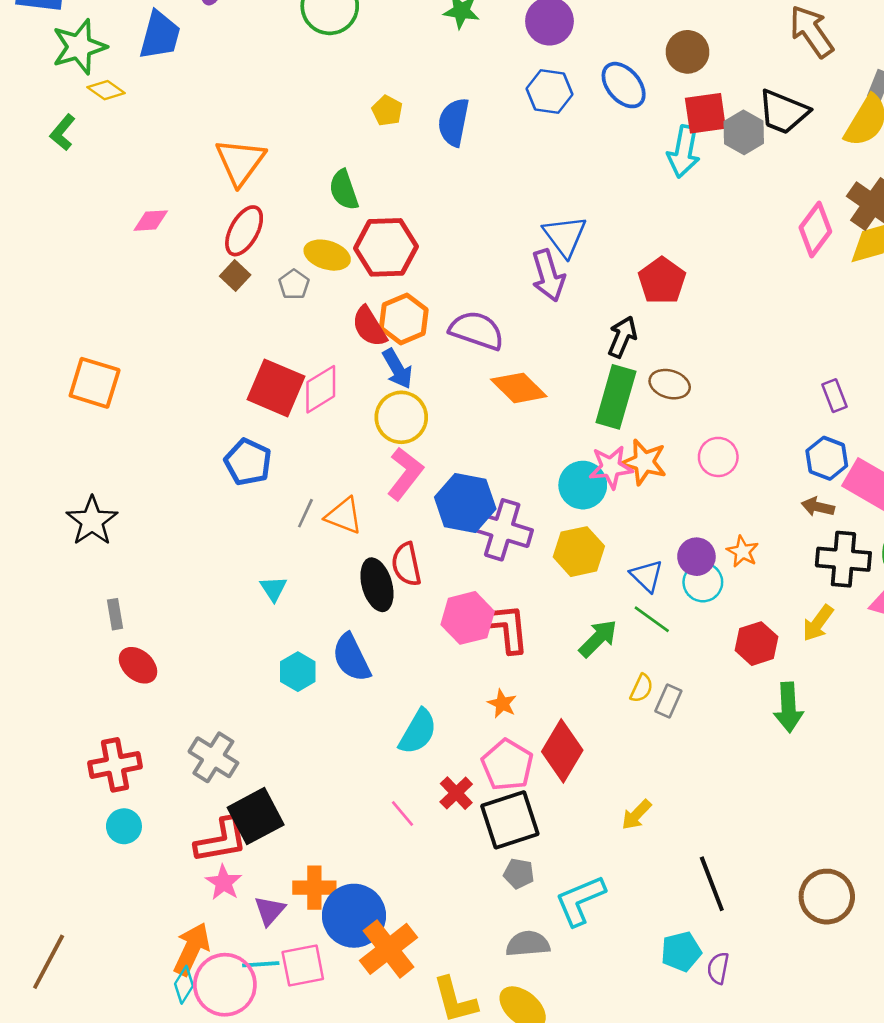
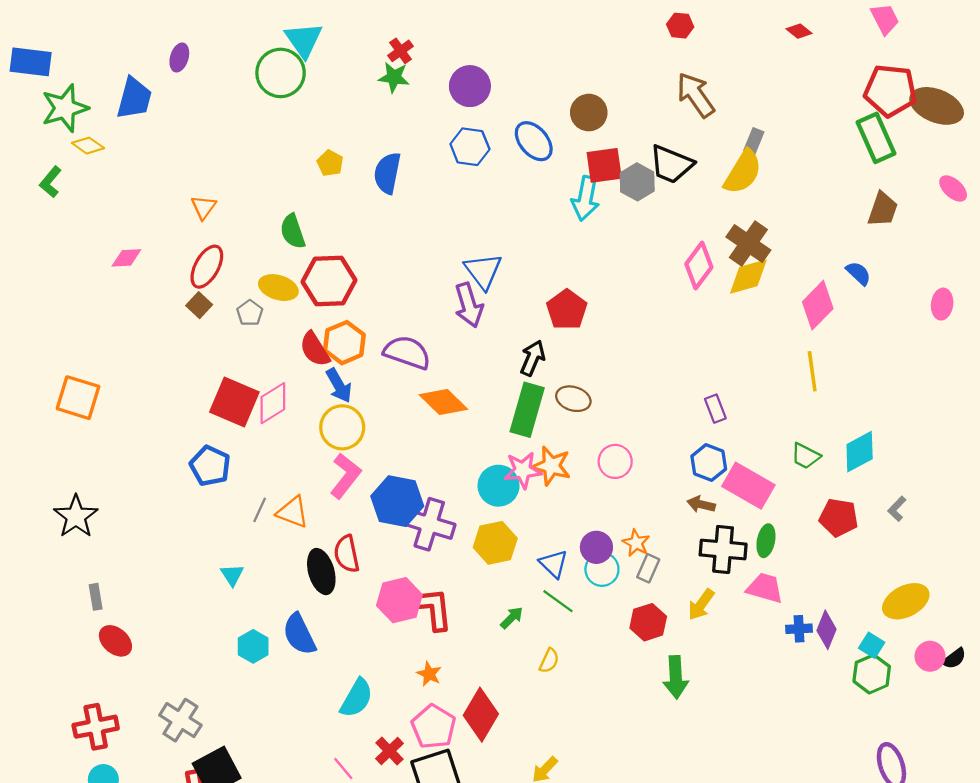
orange triangle: (240, 162) -> (204, 207), size x0.6
green arrow: (598, 638) -> (512, 618), size x0.7
gray rectangle: (668, 701) -> (648, 568), moved

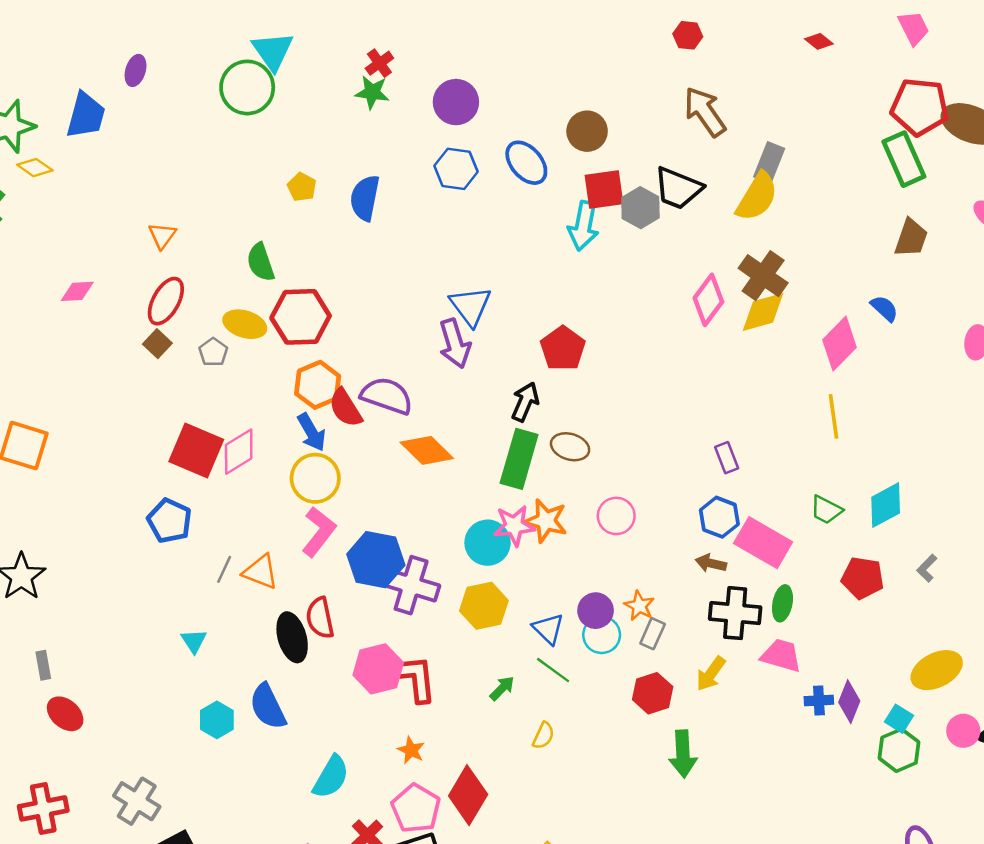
gray rectangle: (754, 141) -> (769, 163), size x1.4
red semicircle: (315, 349) -> (346, 408), moved

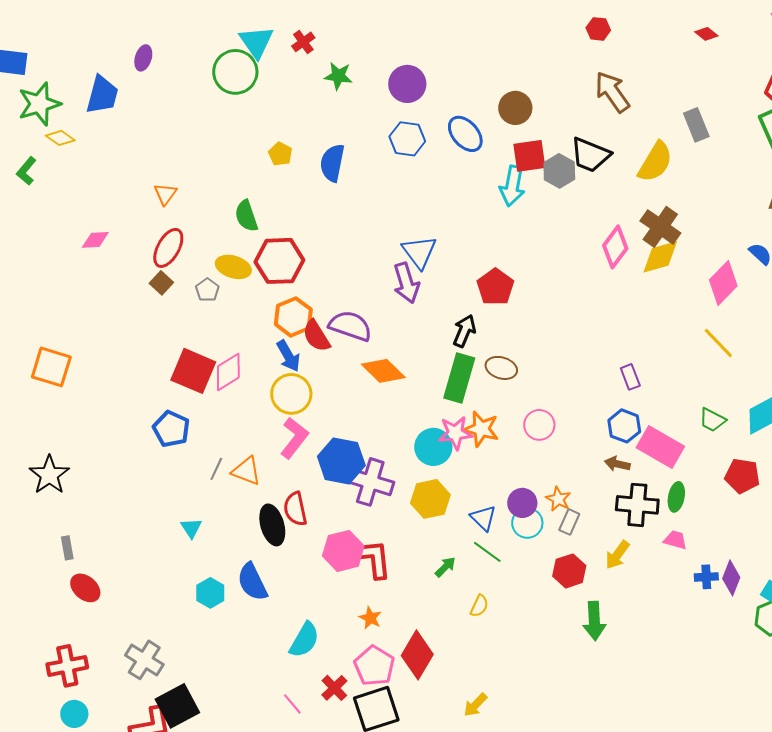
red cross: (379, 63) -> (303, 42), moved
gray rectangle: (769, 163) -> (696, 125), moved, turned -44
yellow line: (833, 416) -> (718, 343), turned -36
pink trapezoid: (781, 656) -> (675, 540), size x0.7

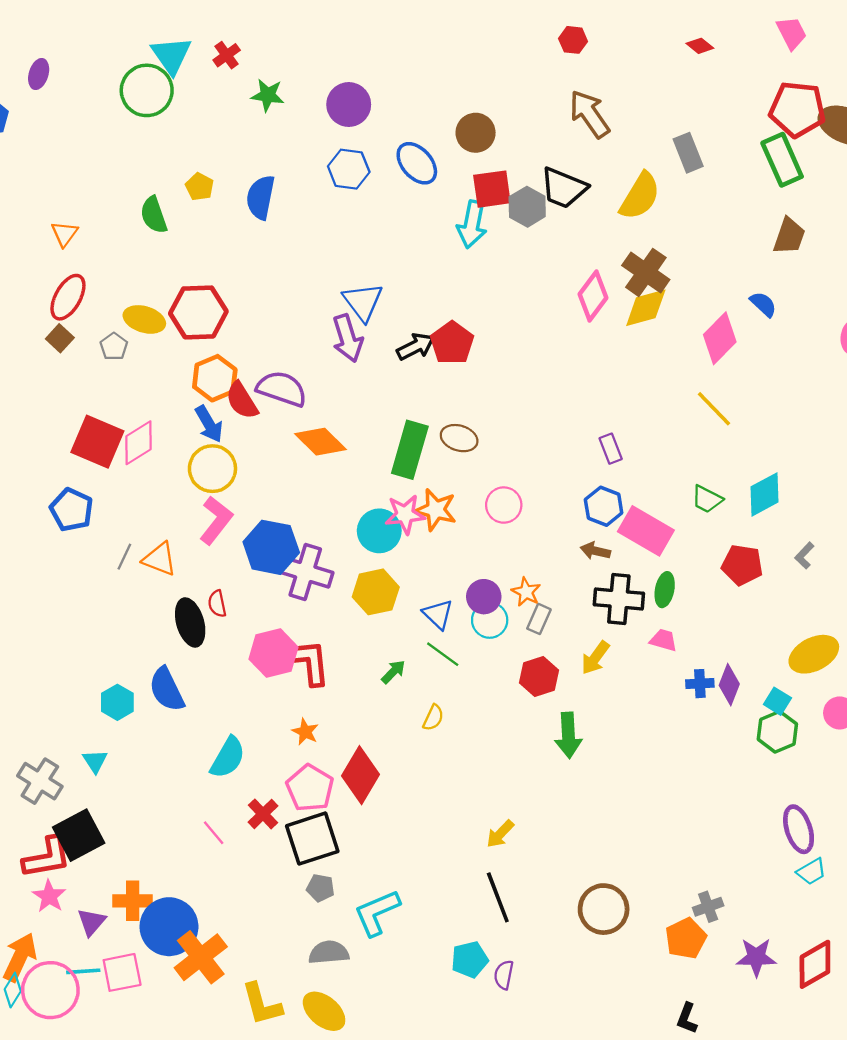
green semicircle: (246, 216) -> (154, 215), moved
black arrow: (464, 331) -> (416, 346), moved, turned 40
red semicircle: (295, 509) -> (217, 604), size x0.7
cyan triangle: (191, 528) -> (95, 761), moved
yellow arrow: (475, 705) -> (500, 834), moved

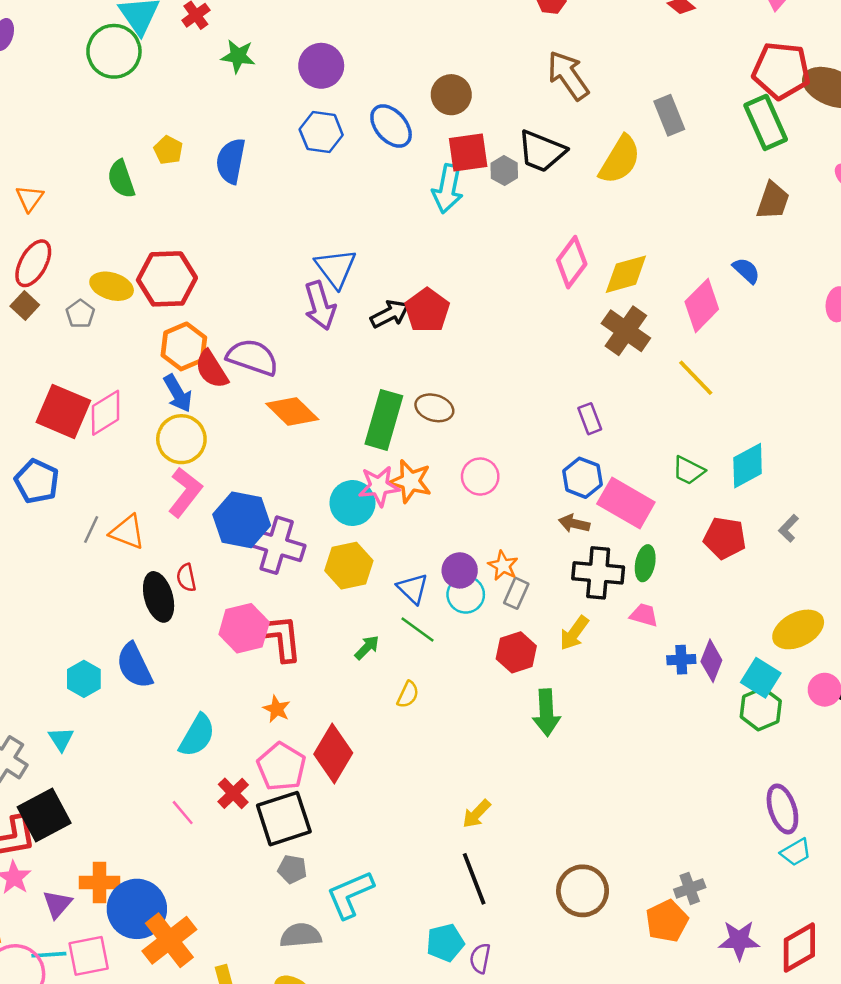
gray hexagon: (527, 207) -> (504, 171), size x0.7
brown cross: (646, 272) -> (626, 331), moved
cyan square: (777, 701) -> (761, 678), size x1.4

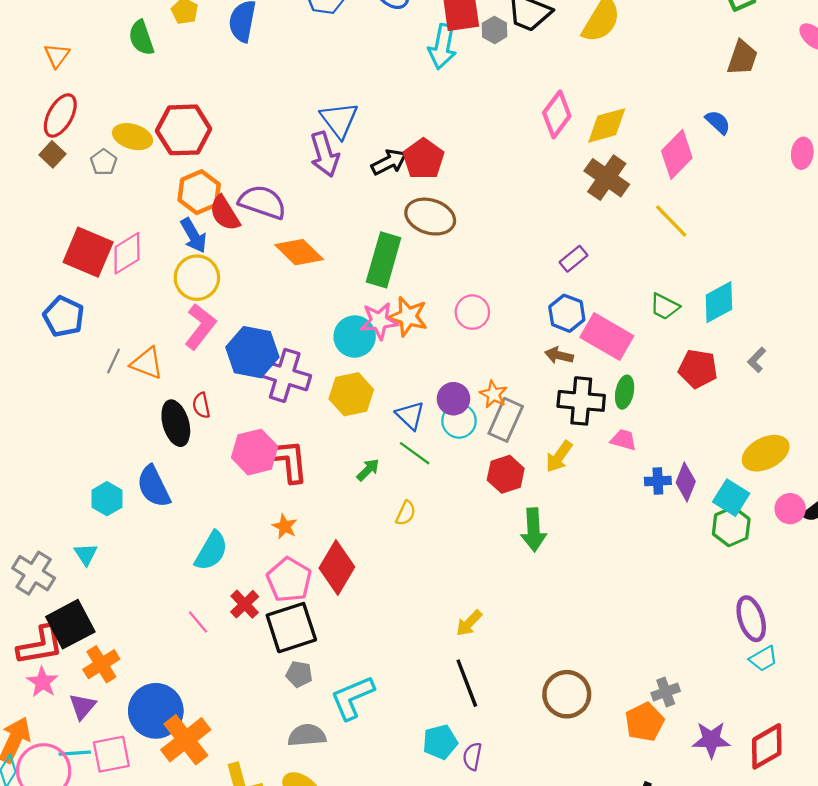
brown ellipse: (434, 408) -> (430, 217), moved, size x1.4
purple rectangle: (590, 419) -> (573, 259), turned 72
gray rectangle: (516, 593) -> (506, 420), size x1.5
orange cross: (100, 882) -> (101, 664), moved, turned -32

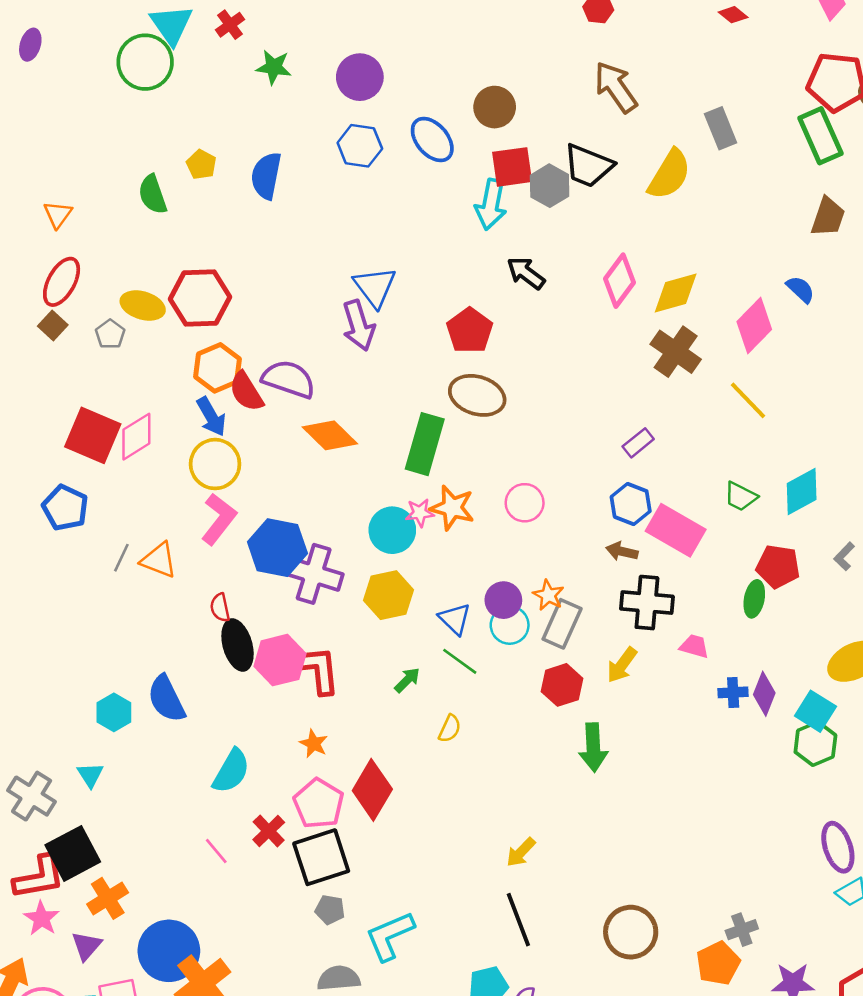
gray hexagon: (495, 30) -> (550, 186), size x1.4
black arrow: (389, 162) -> (526, 273), moved, turned -116
pink star: (379, 321) -> (420, 513), size x0.7
green ellipse: (625, 392) -> (754, 599), moved
black ellipse: (176, 423) -> (238, 645), moved

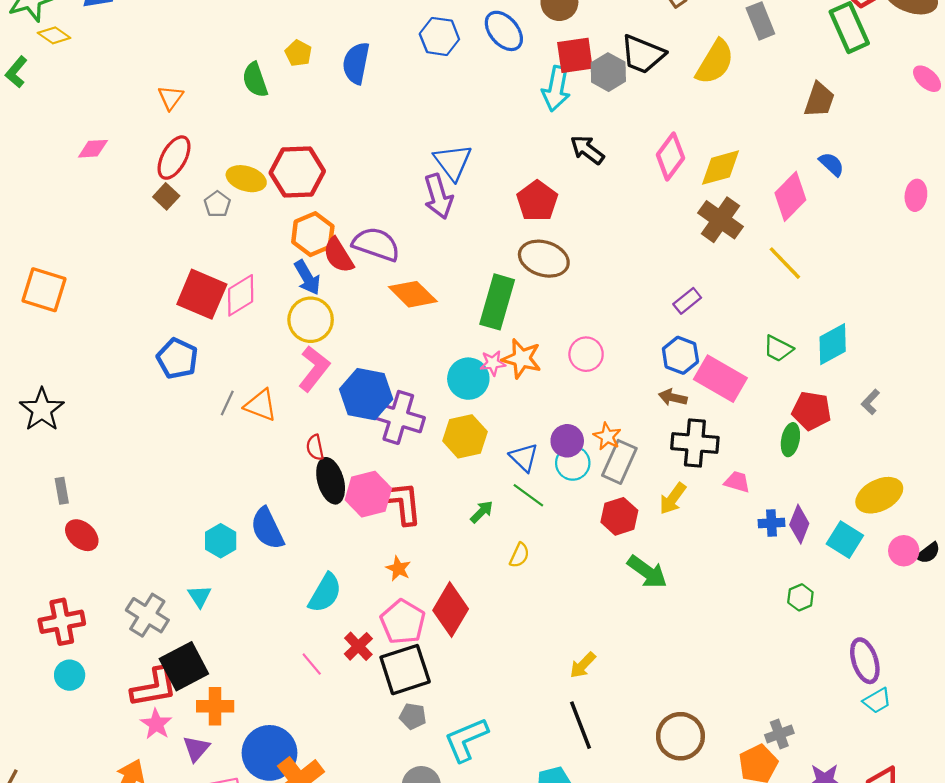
brown trapezoid: (828, 217) -> (819, 100), moved
green hexagon: (815, 744) -> (800, 597), moved, size x0.7
green arrow: (593, 747) -> (647, 572), turned -51
orange cross: (108, 898) -> (215, 706), turned 32

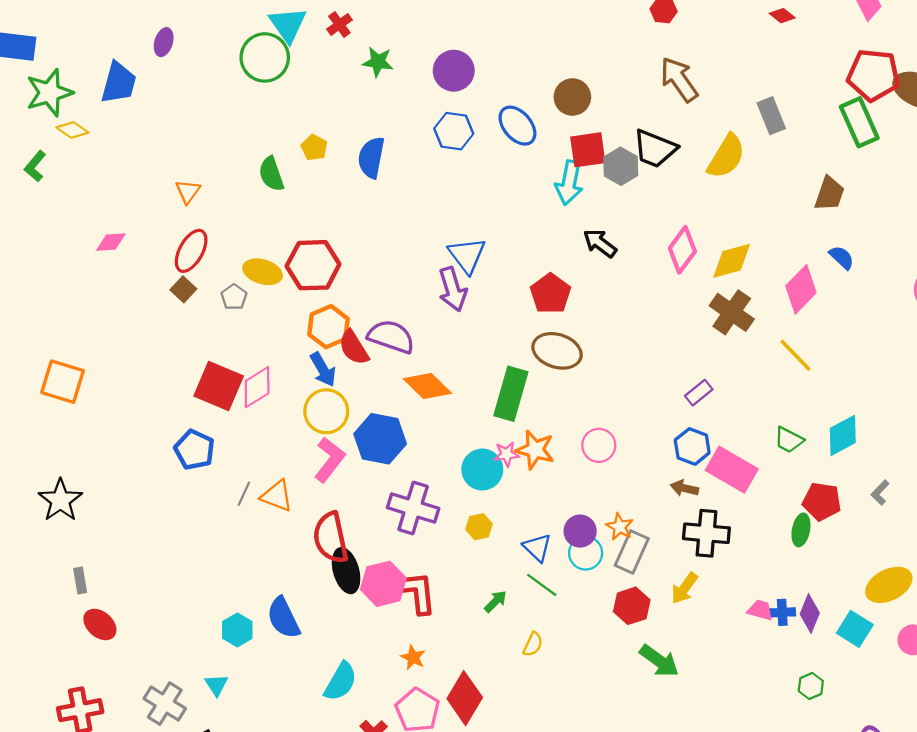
blue hexagon: (366, 394) -> (380, 439), moved
yellow hexagon: (465, 436) -> (479, 527), size x0.6
red semicircle: (315, 447) -> (331, 538), size x2.0
pink trapezoid: (737, 482) -> (760, 610), moved

